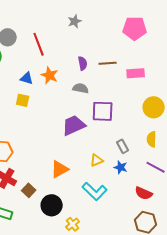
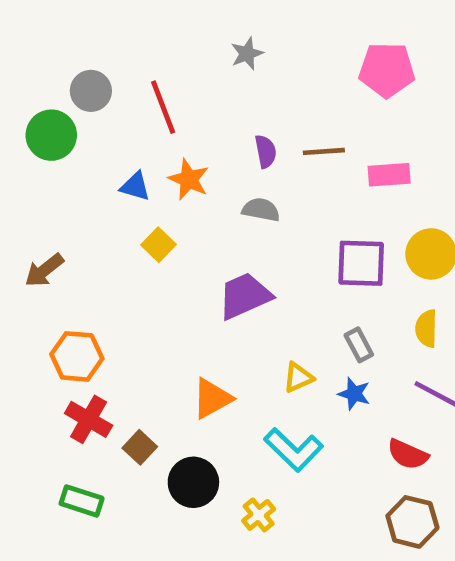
yellow square: (23, 100) -> (158, 245), moved, turned 32
purple square: (103, 111) -> (361, 263), moved
yellow cross: (73, 224) -> (259, 515), moved

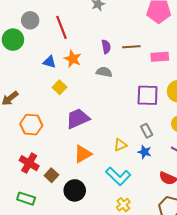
purple trapezoid: (245, 296) -> (78, 119), moved
orange hexagon: (77, 356) -> (31, 125), moved
yellow cross: (259, 515) -> (123, 205), moved

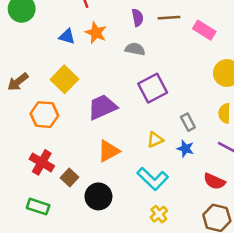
pink rectangle: (160, 57) -> (204, 30), turned 36
yellow square: (60, 87) -> (64, 79), moved, size x1.5
purple square: (148, 95) -> (153, 88), moved, turned -30

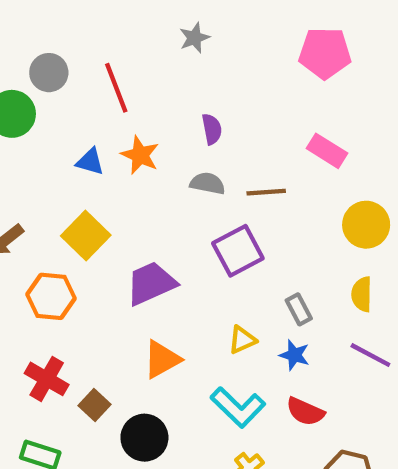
brown line: (169, 18) -> (266, 192), moved
red semicircle: (214, 181) -> (305, 412), moved

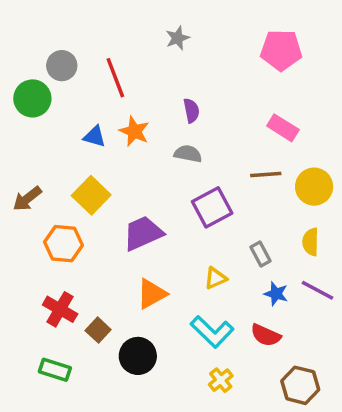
brown line: (266, 192) -> (266, 174), moved
blue star: (294, 355) -> (276, 294), moved

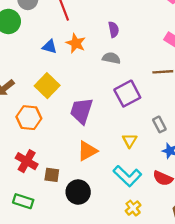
purple trapezoid: (143, 233) -> (82, 111), turned -48
yellow triangle: (216, 278) -> (130, 141), turned -35
brown square: (98, 330) -> (52, 175), turned -35

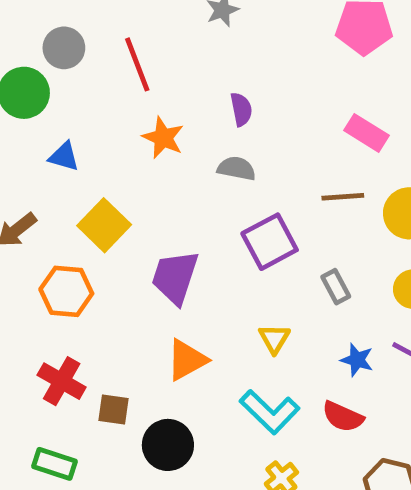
blue triangle: (50, 47) -> (64, 157), moved
gray rectangle: (159, 124) -> (336, 287), moved

